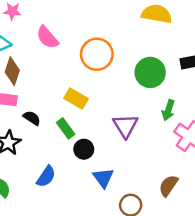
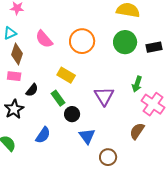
pink semicircle: (47, 37) -> (44, 39), moved
green circle: (150, 72) -> (125, 42), moved
black semicircle: (32, 118) -> (32, 90), turned 96
brown semicircle: (168, 186) -> (137, 131), moved

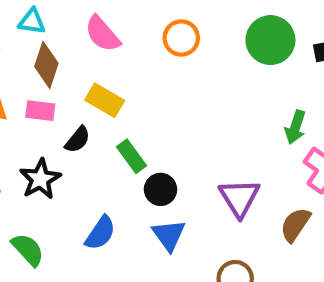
cyan triangle: (10, 33) -> (32, 21), turned 32
orange circle: (82, 41) -> (181, 38), size x0.7
yellow rectangle: (66, 75) -> (105, 100), moved
purple triangle: (104, 96) -> (239, 198), moved
blue triangle: (87, 136) -> (169, 235), moved

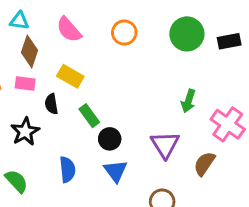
green arrow: (295, 127) -> (188, 101), moved
black semicircle: (78, 140) -> (51, 104), turned 132
blue semicircle: (100, 233) -> (67, 169), turned -40

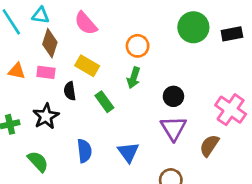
orange circle: (124, 33) -> (138, 46), moved
green arrow: (188, 101) -> (134, 78), moved
black circle: (110, 139) -> (173, 96), moved

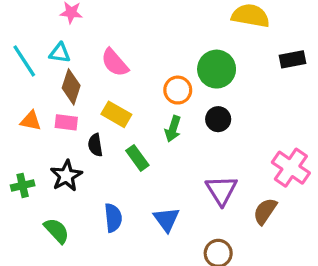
green circle: (193, 27) -> (217, 69), moved
black rectangle: (232, 34) -> (293, 59), moved
black circle: (173, 96) -> (218, 119), moved

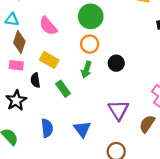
green circle: (217, 69) -> (91, 16), moved

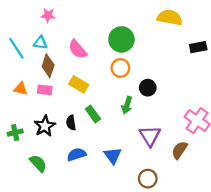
green arrow: (86, 70) -> (127, 105), moved
black semicircle: (35, 80) -> (71, 123), moved
blue semicircle: (47, 128) -> (77, 154), turned -102

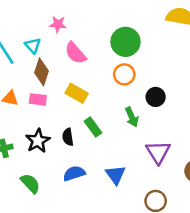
pink star: (48, 15) -> (58, 24), moved
cyan triangle: (40, 43) -> (33, 46), turned 40
green arrow: (127, 105) -> (132, 117), turned -42

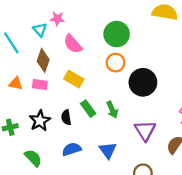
cyan triangle: (33, 46) -> (40, 30), moved
black circle: (156, 97) -> (143, 82), size x1.6
green arrow: (132, 117) -> (112, 110), moved

